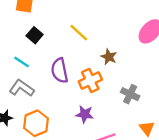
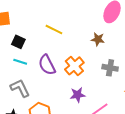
brown star: (109, 57) -> (98, 39), moved
cyan line: (22, 62) -> (20, 62), moved
gray L-shape: (22, 88) -> (20, 88), turned 45

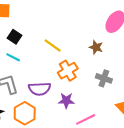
yellow line: (54, 30) -> (53, 46), moved
purple semicircle: (47, 65) -> (40, 89), moved, turned -75

